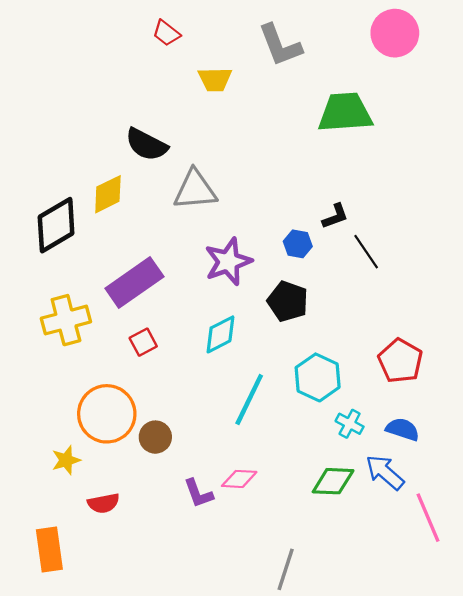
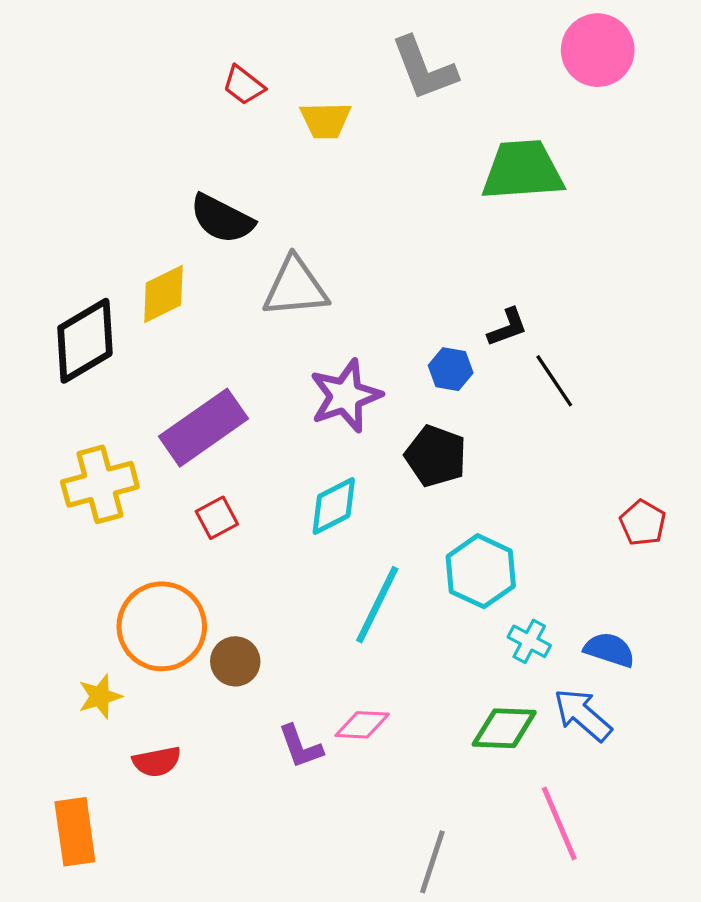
red trapezoid: (166, 33) -> (244, 85), moved
red pentagon: (400, 361) -> (643, 523), moved, size x0.7
pink line: (428, 518) -> (559, 823), moved

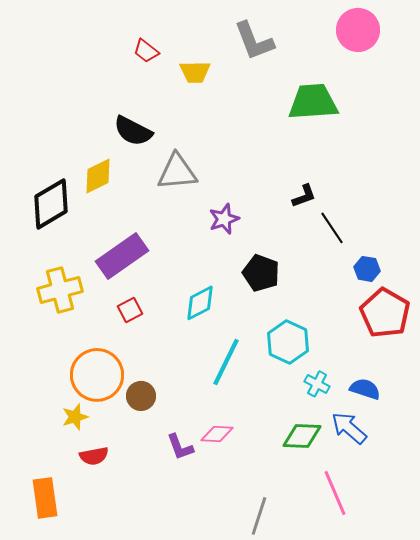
blue hexagon: (451, 369) -> (367, 269), moved
purple star: (345, 396) -> (224, 219), moved, size x0.7
red pentagon: (643, 523) -> (385, 313), size x1.8
yellow star: (100, 696) -> (75, 417), moved

